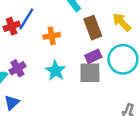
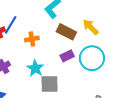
brown rectangle: (93, 28) -> (66, 32), turned -42
gray square: (90, 73) -> (50, 84), moved

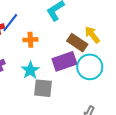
brown rectangle: (66, 32) -> (77, 43), moved
purple rectangle: (67, 56) -> (64, 61), size x1.6

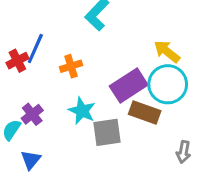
yellow arrow: (92, 35) -> (167, 51), moved
brown rectangle: (77, 43) -> (145, 113), moved

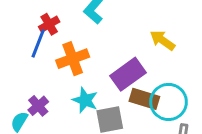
red cross: (17, 61) -> (49, 24), moved
orange cross: (71, 66) -> (73, 59), size x1.5
cyan circle: (168, 84) -> (169, 102), moved

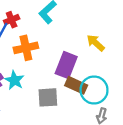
purple rectangle: (128, 74) -> (66, 65), turned -40
cyan star: (85, 100) -> (14, 80), moved

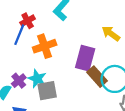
brown rectangle: (76, 85) -> (97, 77), turned 30
gray square: (48, 97) -> (47, 91), moved

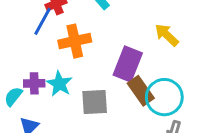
purple cross: (19, 81) -> (34, 83), turned 32
gray square: (47, 91) -> (95, 102), moved

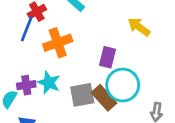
purple rectangle: (128, 64) -> (108, 57), size x0.7
brown rectangle: (141, 91) -> (104, 98), moved
cyan circle: (164, 97) -> (123, 85), moved

